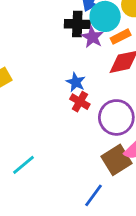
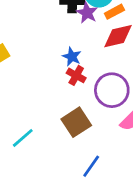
brown square: (116, 160) -> (76, 122), moved

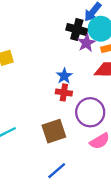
red cross: (76, 75) -> (64, 92), turned -35

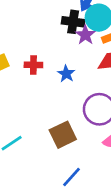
red cross: (64, 92) -> (33, 65), moved

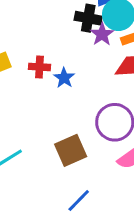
blue star: (66, 74) -> (64, 78), moved

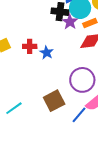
blue line: (79, 201) -> (79, 115), moved

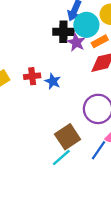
cyan line: (14, 108) -> (61, 157), moved

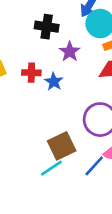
black cross: (63, 32) -> (47, 27), moved
purple star: (76, 42) -> (70, 52), moved

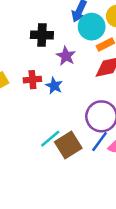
blue line: (94, 166) -> (99, 142), moved
cyan line: (51, 168) -> (50, 139), moved

